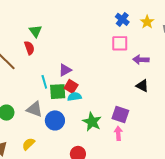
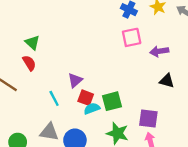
green square: (58, 92) -> (112, 101), moved

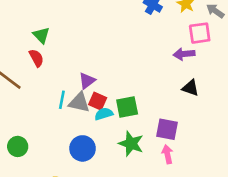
pink square: (132, 37) -> (200, 33), moved
cyan line: (54, 98) -> (62, 100), turned 35
gray triangle: (49, 132) -> (79, 102), moved

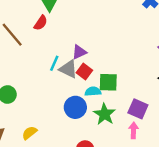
red semicircle: (36, 58) -> (41, 23), turned 49
cyan semicircle: (104, 114) -> (93, 91), moved
blue circle: (83, 148) -> (75, 107), moved

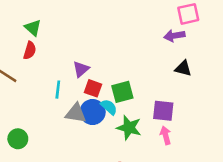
gray triangle: (68, 69) -> (76, 113), moved
cyan semicircle: (93, 91) -> (109, 107), turned 63
blue circle: (75, 107) -> (93, 112), moved

